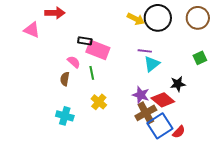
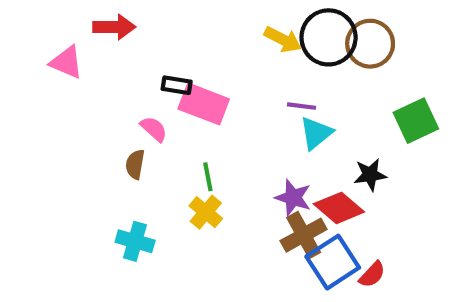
brown circle: (198, 18) -> (370, 44), moved
green square: (200, 58) -> (416, 121), size x1.5
green line: (92, 73) -> (208, 177), moved

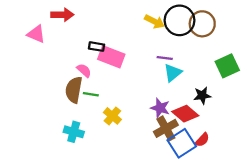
brown semicircle: (135, 164) -> (74, 90), size x1.6
green line: (208, 177) -> (91, 94), moved, turned -70
red semicircle: (372, 275) -> (202, 140), moved

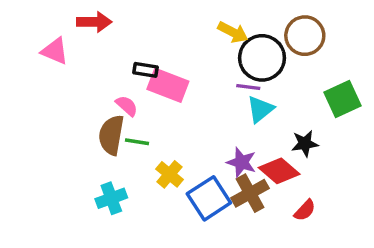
black circle: (179, 20) -> (262, 58), moved
cyan cross: (74, 132) -> (111, 198), turned -36
blue square: (182, 143) -> (209, 198), moved

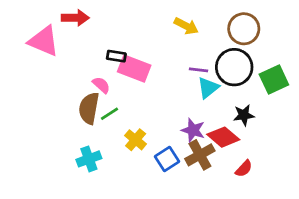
pink triangle: (55, 51) -> (44, 41), size x1.4
black circle: (262, 58) -> (234, 67), moved
green line: (137, 142) -> (109, 114), turned -42
blue square: (209, 198) -> (167, 159), size x0.7

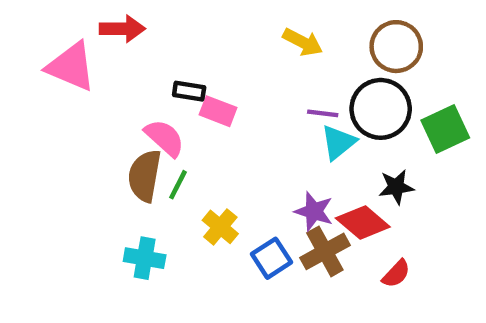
pink rectangle: (134, 69) -> (218, 111), size x0.7
pink semicircle: (101, 85) -> (165, 138), size x1.4
green line: (109, 114) -> (178, 185), turned -30
cyan cross: (89, 159) -> (145, 258), turned 30

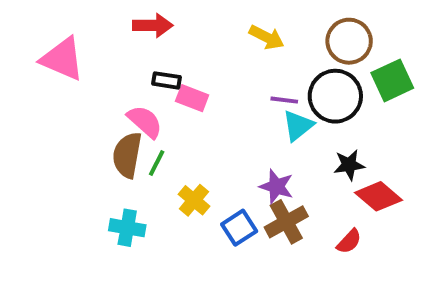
red arrow: (122, 29) -> (153, 25), moved
green square: (445, 129) -> (392, 80), moved
red diamond: (363, 223) -> (379, 196), moved

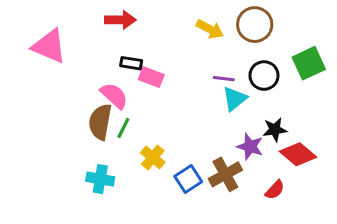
brown circle: (349, 41) -> (255, 25), moved
black circle: (335, 96) -> (264, 76), size x0.7
purple star: (276, 186) -> (250, 147), moved

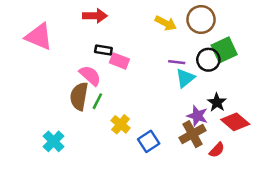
green square: (309, 63) -> (224, 50), moved
black star: (275, 130) -> (217, 102), turned -30
brown cross: (225, 174) -> (192, 134), moved
cyan cross: (100, 179) -> (54, 141), moved, turned 35

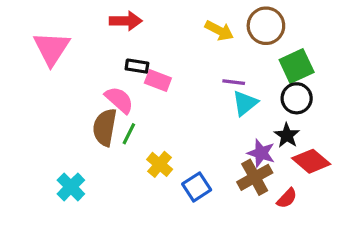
pink triangle: (39, 37) -> (52, 48), turned 40
black circle: (208, 60) -> (297, 98), moved

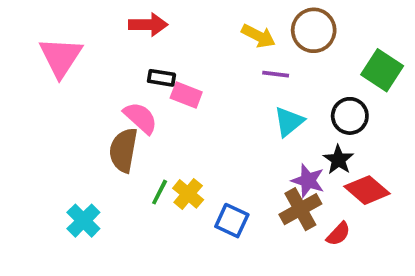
green square: (297, 66) -> (382, 70), moved, turned -32
purple line: (234, 82) -> (276, 74), moved
green line: (129, 134) -> (160, 192), moved
blue square: (197, 187) -> (232, 221), turned -32

